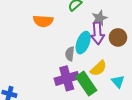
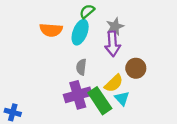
brown circle: (118, 37) -> (136, 68), moved
cyan ellipse: (83, 43) -> (80, 32), moved
cyan triangle: (118, 82) -> (122, 98), moved

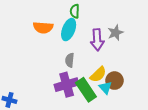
green semicircle: (87, 11) -> (75, 11), turned -48
gray star: (115, 26) -> (116, 33), moved
brown circle: (136, 68) -> (115, 81), moved

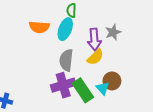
gray semicircle: (70, 60) -> (66, 60), size x1.5
yellow semicircle: (98, 74) -> (95, 57), moved

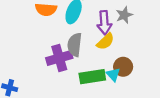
purple cross: (63, 85) -> (59, 58), moved
green rectangle: (83, 90) -> (92, 77), turned -65

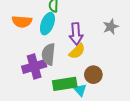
gray star: (124, 15) -> (111, 27), moved
cyan triangle: (113, 74) -> (80, 90), moved

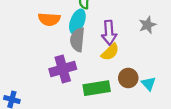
gray semicircle: (48, 54) -> (77, 40), moved
cyan triangle: (80, 90) -> (149, 84), moved

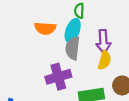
yellow semicircle: (110, 52) -> (104, 60), turned -30

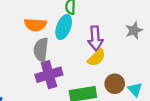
gray semicircle: (73, 48) -> (41, 50), moved
yellow semicircle: (104, 60) -> (97, 58), turned 30

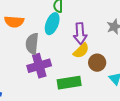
orange semicircle: (35, 25) -> (14, 22), moved
brown circle: (115, 84) -> (97, 63), moved

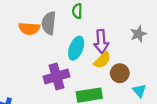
cyan ellipse: (52, 24) -> (76, 48), moved
gray semicircle: (32, 44) -> (49, 23), moved

